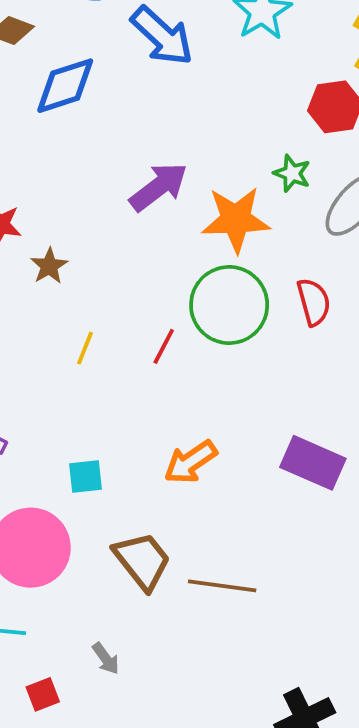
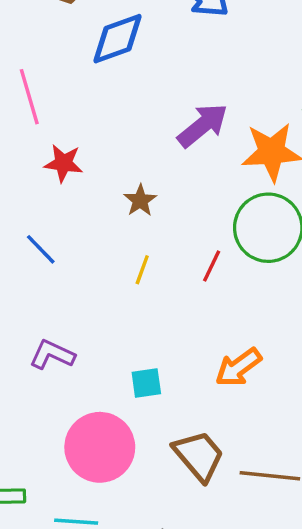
brown star: (49, 266) -> (140, 200), moved

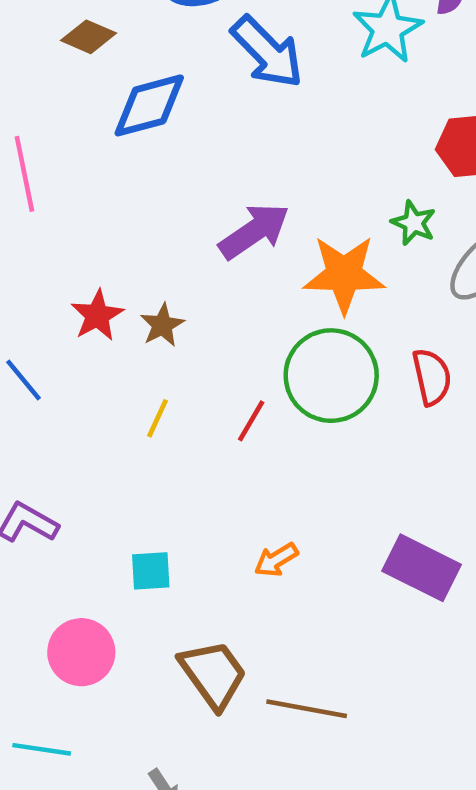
red star: (63, 163) -> (97, 315), moved, turned 30
orange arrow: (238, 367) -> (276, 560), size x0.7
pink circle: (100, 447) -> (81, 652), size x0.7

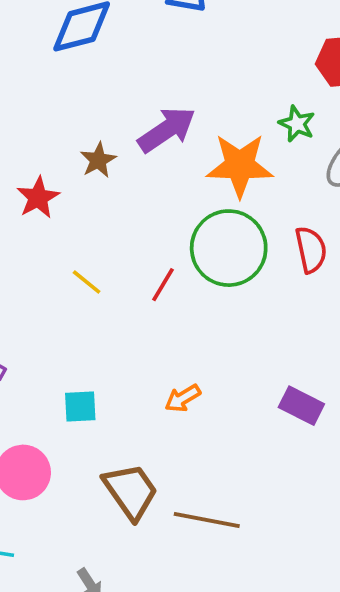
brown star: (162, 325) -> (98, 160), moved
yellow line: (157, 418) -> (87, 282), turned -76
purple rectangle: (422, 568) -> (301, 406), size x0.7

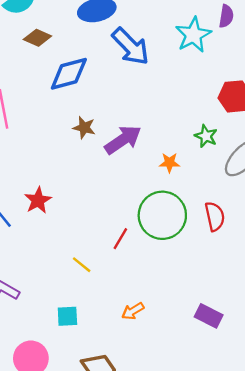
brown star: (98, 160) -> (84, 128), moved, turned -30
orange star: (240, 165) -> (169, 163), size x0.5
red star: (38, 198) -> (38, 200), moved
yellow line: (87, 282) -> (82, 265), moved

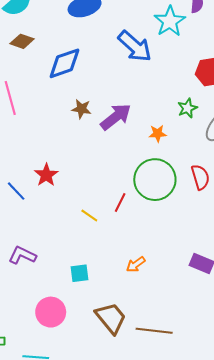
brown diamond: (37, 38) -> (22, 41), moved
blue arrow: (130, 46) -> (135, 46), moved
green star: (206, 136) -> (187, 108), turned 30
yellow line: (82, 265) -> (89, 215), moved

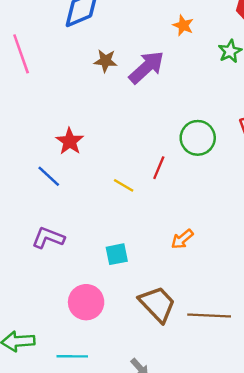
orange star: (158, 134) -> (183, 25), moved, turned 30
green circle: (155, 180) -> (198, 138), size x0.7
blue line: (16, 191) -> (49, 176), moved

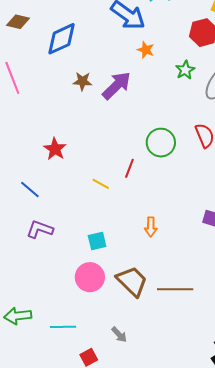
blue line: (49, 176) -> (30, 190), moved
orange arrow: (182, 239) -> (151, 227), turned -48
pink circle: (86, 302) -> (90, 277), moved

